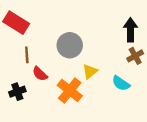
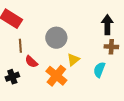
brown cross: (135, 56) -> (111, 47), turned 32
cyan semicircle: (121, 83) -> (99, 70), turned 77

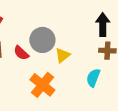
yellow triangle: (73, 60) -> (63, 55), moved
red semicircle: (31, 62) -> (21, 53), moved

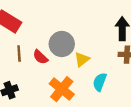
cyan semicircle: (93, 78) -> (100, 82), moved

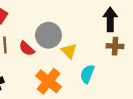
yellow triangle: (82, 59) -> (69, 51), turned -35

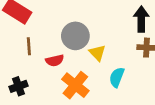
red semicircle: (27, 49) -> (55, 60), moved, turned -56

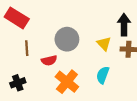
yellow triangle: (97, 53) -> (104, 44), moved

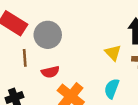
gray circle: (67, 39) -> (48, 35), moved

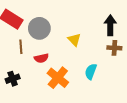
yellow triangle: (113, 53) -> (74, 40), moved

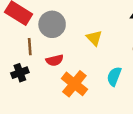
black cross: (13, 79) -> (20, 73), moved

